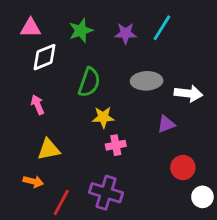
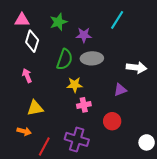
purple star: (126, 33) -> (84, 35), moved
white diamond: (44, 57) -> (32, 41), turned -50
gray ellipse: (147, 81) -> (92, 58), moved
red circle: (183, 168) -> (112, 121), moved

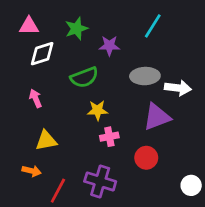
white diamond: (32, 41) -> (42, 54), turned 55
gray ellipse: (92, 58) -> (145, 76), moved
green semicircle: (65, 59) -> (84, 77), turned 50
purple triangle: (120, 90) -> (157, 117), size x1.6

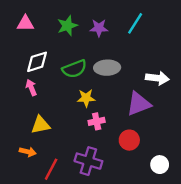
purple star: (109, 46) -> (99, 28), moved
white diamond: (42, 54) -> (37, 62), moved
gray ellipse: (145, 76) -> (107, 68), moved
white circle: (191, 185) -> (160, 165), moved

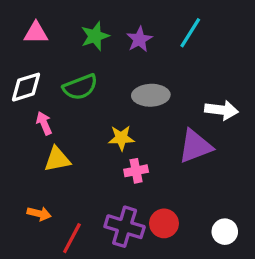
purple star: (99, 28) -> (139, 39), turned -30
white diamond: (37, 62) -> (26, 87), moved
green semicircle: (74, 69) -> (80, 87), moved
yellow triangle: (41, 125) -> (57, 159), moved
red circle: (129, 140) -> (164, 223), moved

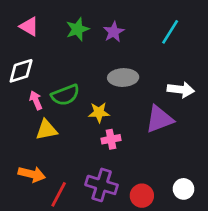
pink triangle: (36, 33) -> (29, 26), turned 30
cyan line: (190, 33) -> (170, 32), moved
green semicircle: (80, 87) -> (65, 95), moved
orange arrow: (39, 214) -> (32, 174), size x1.4
red circle: (164, 223) -> (142, 196), moved

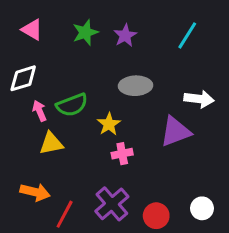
yellow star: (99, 112) -> (109, 124), turned -30
purple cross: (102, 185) -> (112, 204), turned 32

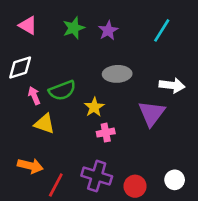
purple triangle: (175, 131) -> (152, 113), turned -32
yellow triangle: (51, 143) -> (44, 124), turned 30
purple cross: (112, 204) -> (97, 176), turned -32

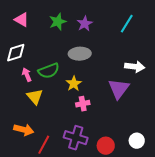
gray ellipse: (117, 74) -> (80, 54), moved
yellow triangle: (44, 124) -> (35, 97), turned 30

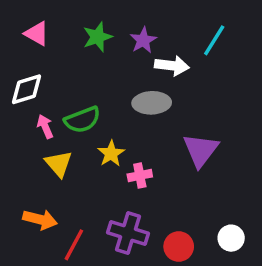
gray ellipse: (80, 54) -> (152, 103), moved
white arrow: (135, 67) -> (172, 66), moved
yellow star: (74, 84) -> (111, 154), moved

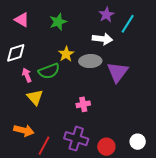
purple star: (143, 40) -> (106, 15), moved
purple triangle: (201, 150) -> (117, 72), moved
yellow star: (111, 154) -> (66, 54), moved

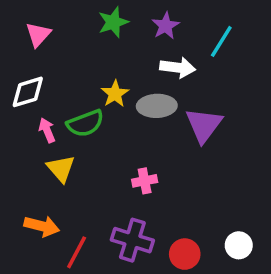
purple star: (106, 15) -> (165, 26), moved
pink triangle: (22, 20) -> (38, 34), turned 42
green star: (58, 22) -> (113, 22), moved

